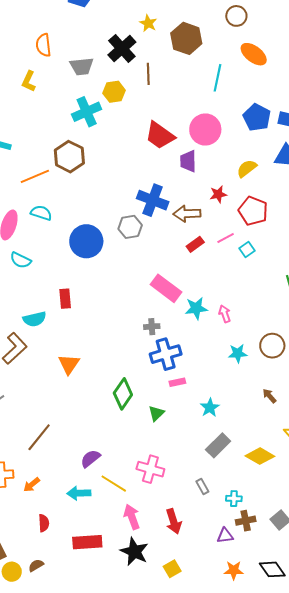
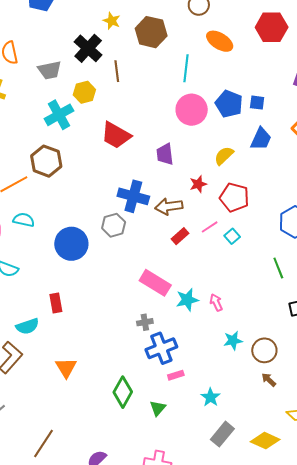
pink circle: (205, 130) -> (192, 110), moved
red trapezoid: (160, 135) -> (116, 135), moved
brown circle: (272, 346) -> (264, 350), moved

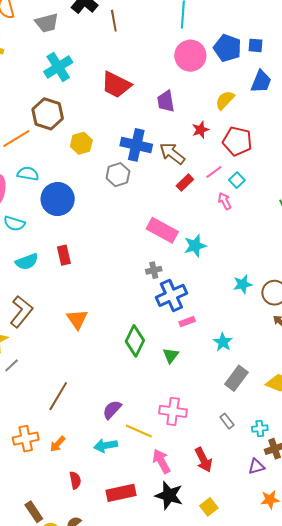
yellow hexagon: (84, 92) -> (81, 143), moved
brown arrow: (169, 206) -> (172, 153), turned 48
blue circle: (71, 244) -> (58, 199), moved
pink arrow: (216, 302) -> (225, 201), moved
cyan semicircle: (27, 326) -> (27, 262), moved

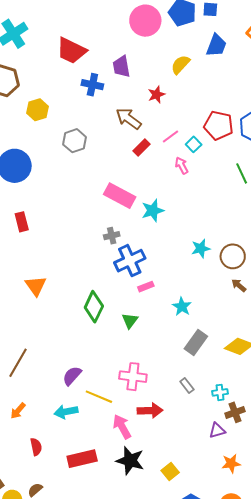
red pentagon: (237, 141) -> (219, 125), moved
blue cross: (136, 145) -> (92, 85), moved, size x0.7
red arrow: (203, 460) -> (150, 411), moved, turned -65

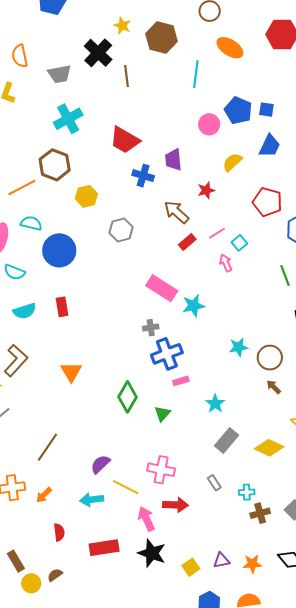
pink circle: (145, 21) -> (209, 124), moved, size x0.7
red pentagon: (219, 125) -> (267, 202), moved
purple triangle: (217, 430) -> (221, 560), moved

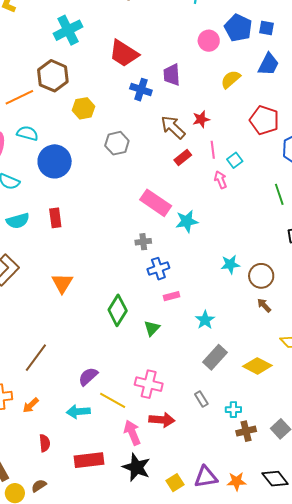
red star: (206, 190) -> (201, 119), moved
pink line: (217, 233) -> (213, 150), turned -66
blue cross: (167, 354) -> (158, 269), size x0.7
purple triangle: (221, 560) -> (206, 477), size x1.4

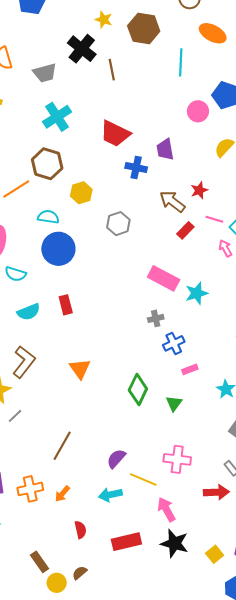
cyan semicircle: (27, 133) -> (48, 217), moved
pink line: (213, 150) -> (214, 219), turned -60
red arrow: (162, 420) -> (216, 492), moved

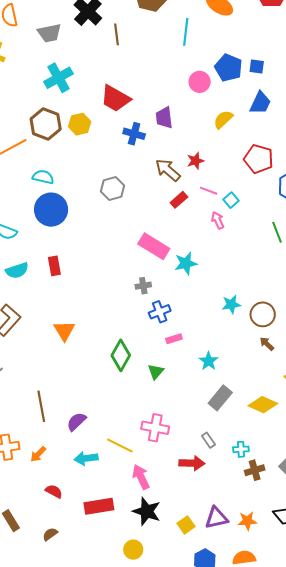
yellow hexagon: (81, 193) -> (80, 124), moved
brown line: (62, 446) -> (41, 406), turned -44
purple semicircle: (116, 459) -> (76, 422), moved
red semicircle: (80, 530) -> (54, 491), turned -54
yellow circle: (57, 583) -> (133, 550), moved

